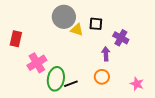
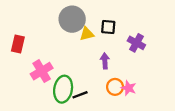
yellow triangle: (77, 30) -> (87, 34), turned -32
purple arrow: (106, 54) -> (105, 61), moved
pink star: (137, 84) -> (129, 88), moved

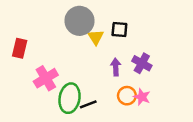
yellow triangle: (87, 34) -> (96, 37), turned -49
purple cross: (136, 43) -> (142, 63), moved

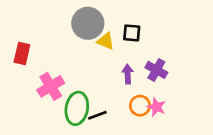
yellow triangle: (96, 37) -> (106, 41), turned -35

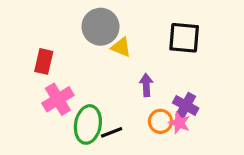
black square: (132, 33) -> (184, 38), moved, size x1.5
red rectangle: (22, 53) -> (44, 61), moved
purple cross: (156, 70) -> (186, 106), moved

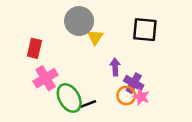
yellow triangle: (121, 47) -> (95, 37), turned 42
purple cross: (186, 106) -> (134, 83), moved
green ellipse: (88, 124) -> (69, 98), turned -40

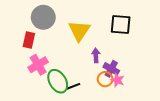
gray circle: (79, 21) -> (43, 17), moved
yellow triangle: (95, 37) -> (79, 31), size x1.6

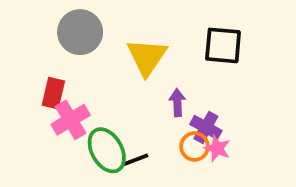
red rectangle: (29, 40) -> (53, 93), moved

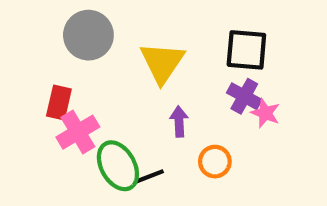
purple arrow: (177, 103) -> (179, 122), moved
purple cross: (206, 127) -> (244, 96), moved
pink star: (217, 148) -> (265, 113), moved

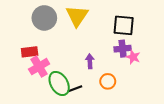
yellow triangle: (162, 63) -> (77, 16), moved
purple cross: (244, 96) -> (123, 49), turned -35
red rectangle: (59, 103) -> (30, 52), turned 70

